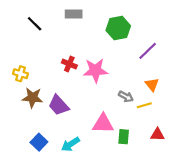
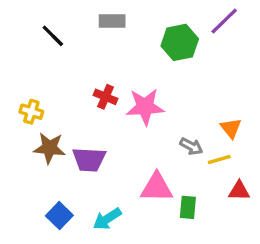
purple line: (148, 51) -> (224, 21), moved
purple trapezoid: (59, 105) -> (89, 159), turned -45
red triangle: (157, 135) -> (239, 191), moved

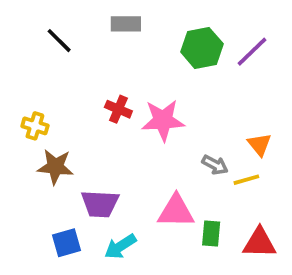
purple line: (224, 21) -> (252, 52), moved
purple trapezoid: (89, 159) -> (100, 204), moved
red triangle: (239, 191) -> (259, 243), moved, size x1.4
blue square: (59, 216) -> (67, 243), turned 30

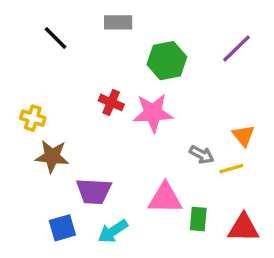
green hexagon: (202, 48) -> (167, 61), moved

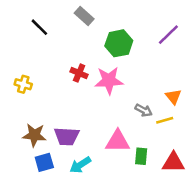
gray rectangle: (118, 22) -> (84, 16), turned 42
brown star: (52, 156) -> (34, 135), moved

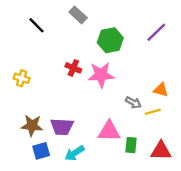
orange triangle: (173, 97) -> (161, 90), turned -35

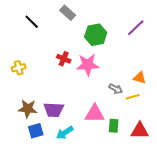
yellow cross: (22, 78) -> (19, 68), turned -32

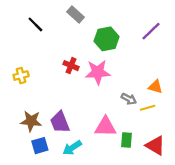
purple trapezoid: (54, 110) -> (60, 122), turned 65
red triangle: (140, 131) -> (155, 146), turned 30

